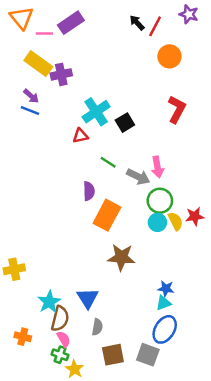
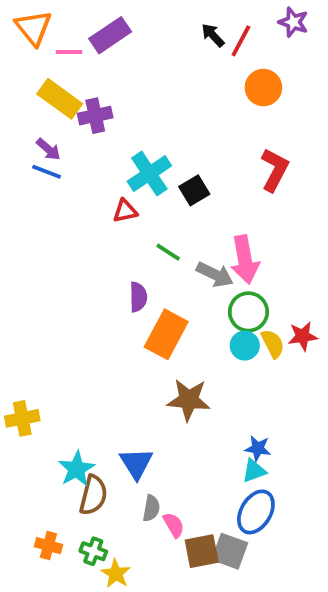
pink arrow: (157, 167) -> (245, 260), size x1.4
orange cross: (23, 337) -> (48, 546), moved
pink semicircle: (64, 339) -> (174, 525), moved
brown square: (113, 355) -> (202, 551), moved

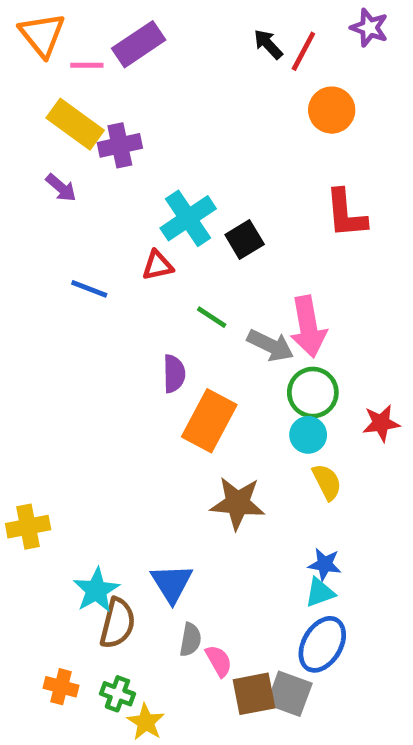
red L-shape: (275, 170) -> (346, 214), turned 147
blue line: (47, 172) -> (89, 289), moved
yellow semicircle: (273, 344) -> (327, 482), moved

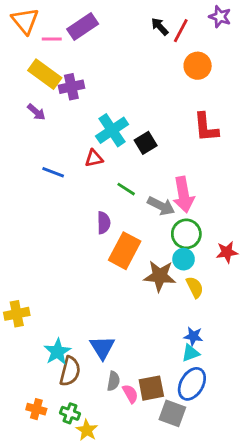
brown star: (238, 503) -> (160, 276), moved
brown square: (254, 694) -> (151, 388), moved

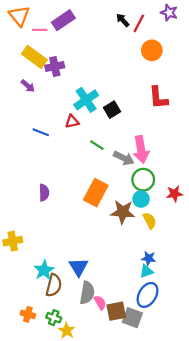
purple semicircle: (104, 223) -> (44, 193), moved
gray semicircle: (113, 381) -> (87, 293), size x1.5
brown square: (151, 388) -> (116, 311), moved

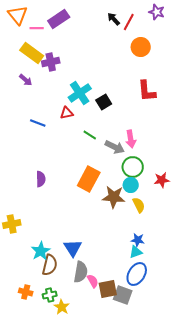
pink arrow: (141, 149) -> (131, 139), size x0.7
green cross: (54, 318) -> (50, 295), turned -32

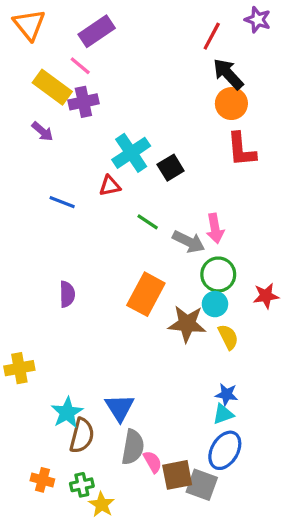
black arrow: (114, 19) -> (228, 74), moved, size x1.5
pink line: (37, 28) -> (80, 66), moved, turned 40
orange circle: (141, 47) -> (231, 104), moved

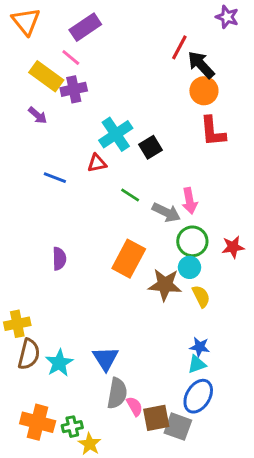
red line: (212, 36) -> (179, 47), moved
red star: (266, 296) -> (233, 247), moved
brown semicircle: (82, 436) -> (29, 354), moved
orange cross: (42, 480) -> (38, 422), size x1.6

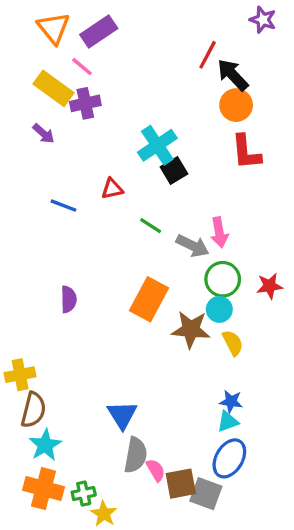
orange triangle: (26, 21) -> (54, 28), moved
cyan cross: (116, 134) -> (157, 145), moved
cyan star: (59, 363) -> (45, 445), moved

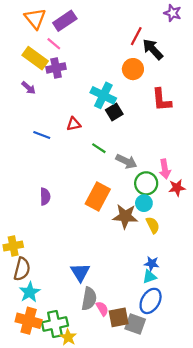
orange circle: (236, 105) -> (133, 69), moved
cyan cross: (157, 145) -> (103, 95), turned -30
pink arrow: (219, 232) -> (165, 169), moved
green cross: (84, 494) -> (55, 324), size x1.6

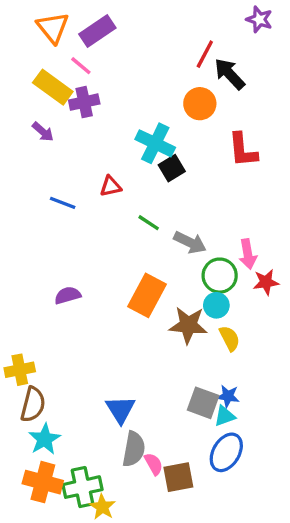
purple semicircle: (45, 197) -> (68, 295), turned -105
gray square: (135, 324) -> (203, 403), moved

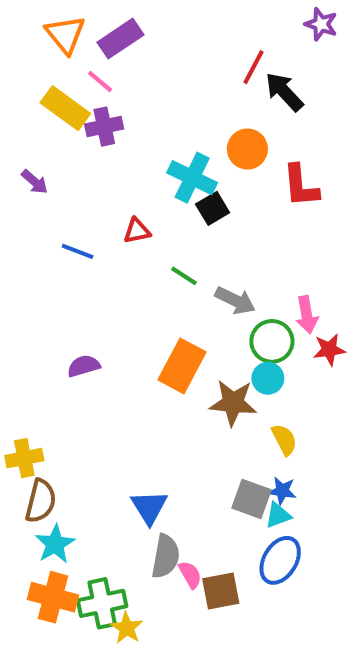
orange circle: (200, 104) -> (247, 149), moved
purple arrow: (43, 132) -> (35, 182), moved
yellow semicircle: (230, 338) -> (284, 440), moved

